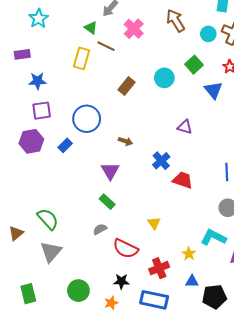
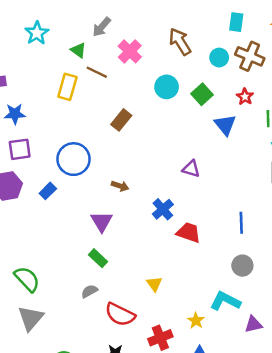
cyan star: (39, 19) -> (37, 33), moved
cyan circle: (164, 78) -> (167, 87), moved

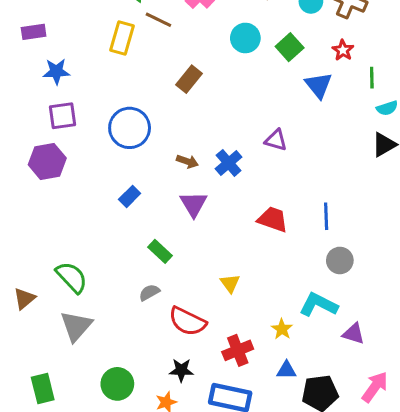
blue rectangle: (48, 191) -> (130, 196), moved
blue cross: (163, 209) -> (229, 163), moved
purple triangle: (102, 221) -> (194, 204), moved
blue line: (241, 223) -> (326, 216), moved
purple triangle: (253, 324) -> (354, 334), turned 30

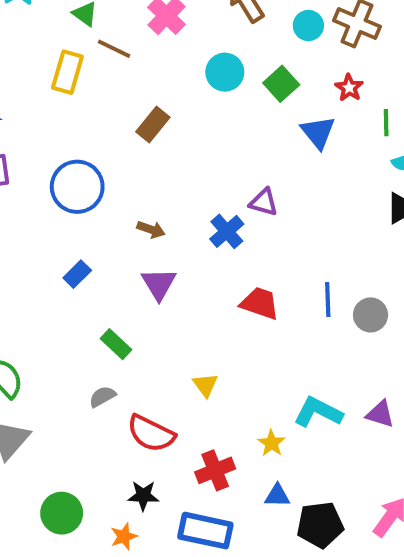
blue cross: (229, 163) -> (227, 231), moved
gray circle: (340, 260) -> (371, 315), moved
purple triangle: (354, 334) -> (380, 414), moved

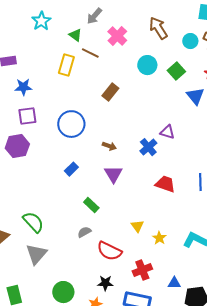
yellow star: (271, 443) -> (159, 238), moved

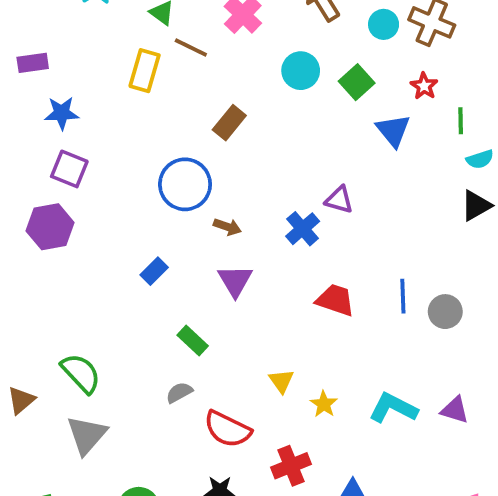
purple square: (27, 116) -> (69, 169), turned 30
blue circle: (71, 124) -> (185, 184), moved

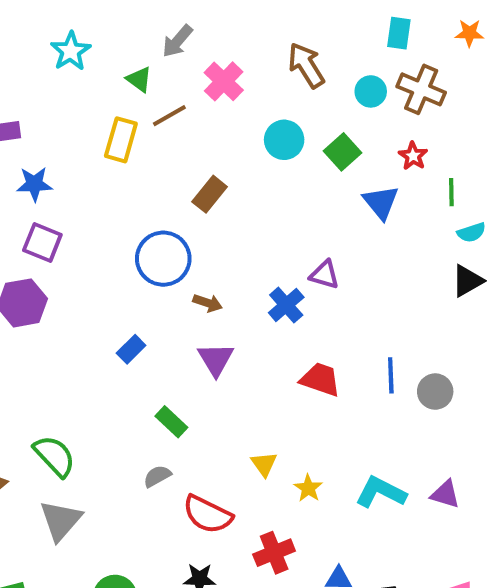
brown line: (191, 47) -> (169, 116), turned -56

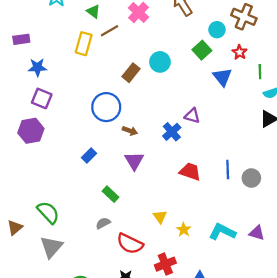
cyan circle: (371, 91) -> (217, 30), moved
cyan circle: (284, 140) -> (160, 62), moved

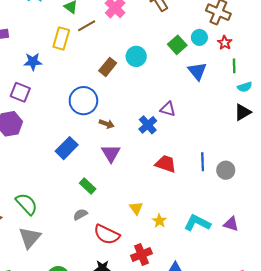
cyan circle: (217, 30) -> (199, 37), moved
red star: (240, 52) -> (225, 43), moved
blue star: (37, 67) -> (33, 62), moved
blue rectangle: (89, 155) -> (67, 148), size x1.5

